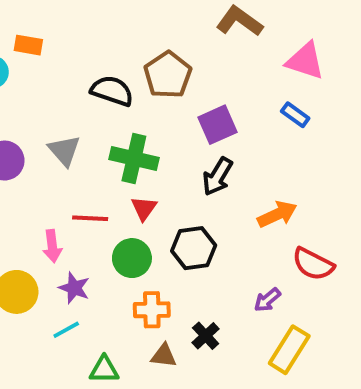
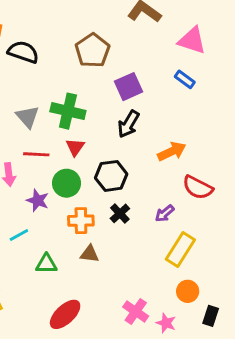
black semicircle: (112, 91) -> (23, 52), moved
gray triangle: (64, 151) -> (28, 117), moved
purple star: (74, 288) -> (38, 200), moved
black cross: (206, 336) -> (120, 213), moved

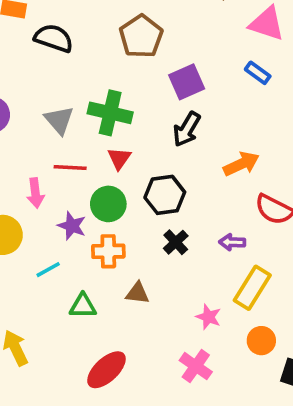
purple arrow: (165, 213) -> (232, 242), turned 42
orange cross: (81, 221) -> (108, 251), moved
pink star: (166, 323) -> (209, 317), moved

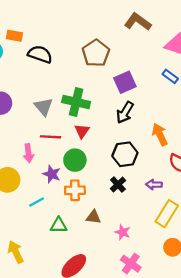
orange arrow: (241, 164) -> (160, 135), turned -90
black hexagon: (165, 195) -> (125, 154), moved
pink star: (209, 317) -> (123, 232), moved

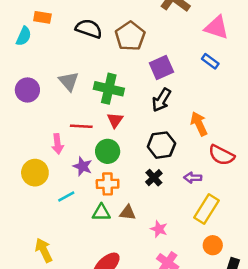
black semicircle: (40, 54) -> (89, 29), moved
gray triangle: (44, 107) -> (69, 81), moved
green triangle: (59, 225) -> (101, 213), moved

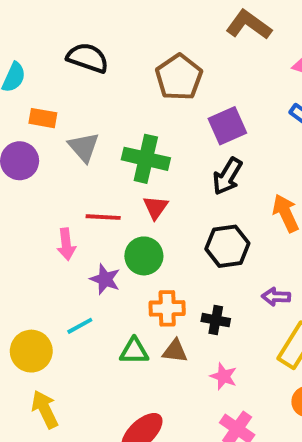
orange rectangle: (42, 17) -> (43, 118), moved
black semicircle: (89, 29) -> (88, 58), moved
yellow circle: (35, 173) -> (31, 351), moved
black cross: (154, 178) -> (216, 320), moved, turned -36
orange cross: (108, 184) -> (167, 308), moved

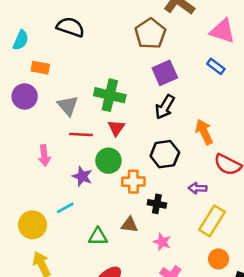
brown pentagon: (179, 77) -> (150, 34), moved
gray triangle: (84, 147) -> (68, 106), moved
pink arrow: (66, 244) -> (44, 155), moved
orange cross: (167, 308) -> (133, 182), moved
green triangle: (134, 351) -> (98, 237), moved

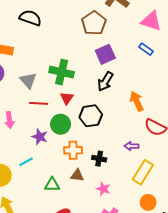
black hexagon: (165, 154) -> (91, 116), moved
orange cross: (133, 182) -> (73, 150), moved

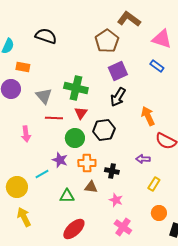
purple star: (40, 137) -> (60, 160), moved
yellow rectangle: (143, 172) -> (154, 184), size x0.6

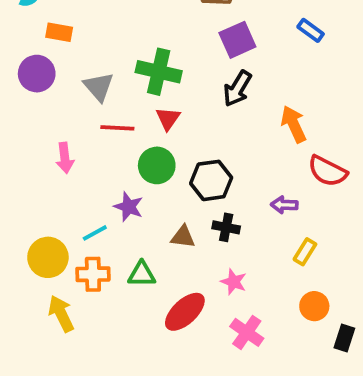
black hexagon: (104, 130) -> (211, 180), moved
orange cross: (87, 163) -> (93, 274), moved
brown triangle: (91, 187) -> (183, 237), moved
red ellipse: (74, 229) -> (185, 312), moved

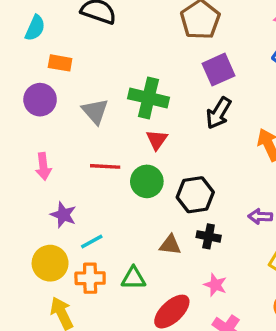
red line: (117, 128) -> (105, 166), moved
pink arrow: (65, 158) -> (43, 166), moved
purple star: (129, 207) -> (63, 215), moved

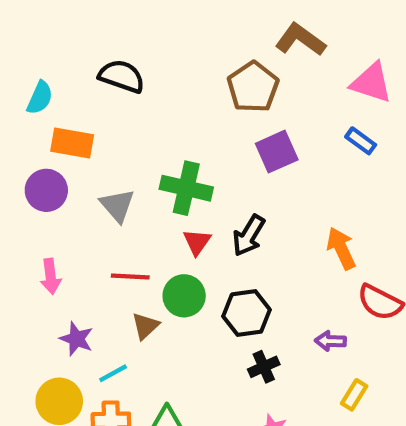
orange rectangle: (60, 63) -> (72, 143), size x1.4
black arrow: (219, 113) -> (249, 236), moved
black cross: (209, 236) -> (264, 367), turned -35
brown triangle: (170, 245) -> (145, 326), moved, turned -50

